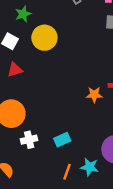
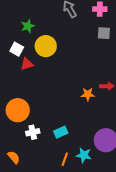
red triangle: (15, 70) -> (27, 64), moved

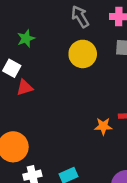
yellow circle: (46, 46) -> (83, 54), moved

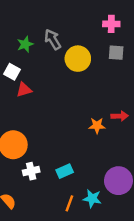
gray arrow: (80, 17) -> (53, 39), moved

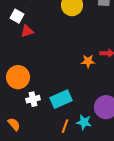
cyan rectangle: (65, 171) -> (61, 99), size x1.5

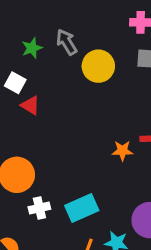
red triangle: (27, 31) -> (30, 105), turned 48

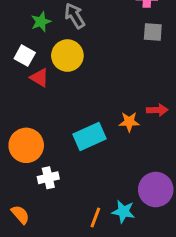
yellow circle: (98, 66) -> (67, 56), moved
cyan rectangle: (82, 208) -> (89, 137), moved

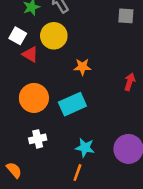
red arrow: (157, 110) -> (130, 82), turned -70
orange star: (129, 122) -> (82, 67), moved
orange circle: (26, 145) -> (34, 98), moved
cyan star: (123, 212) -> (85, 148), moved

